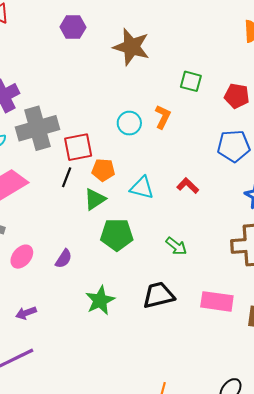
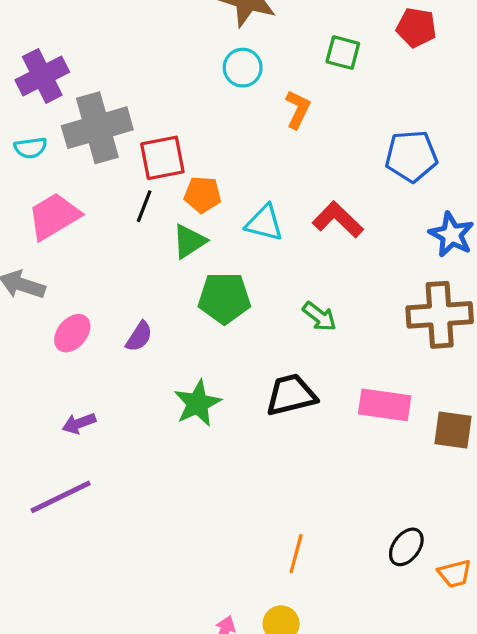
red pentagon: (237, 96) -> (416, 28), moved
cyan circle: (129, 123) -> (243, 68), moved
red L-shape: (188, 186) -> (338, 220), size x1.4

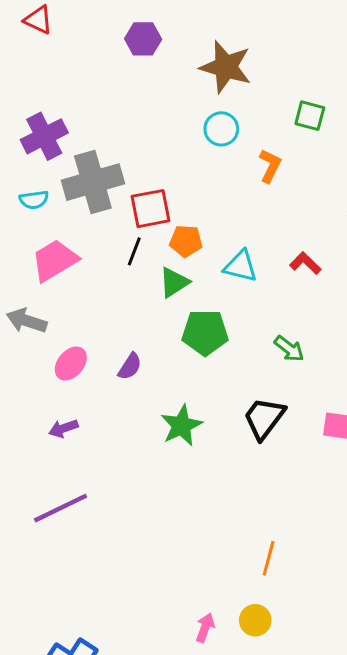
red L-shape: (338, 220) -> (305, 263), size x0.7
black trapezoid: (291, 395) -> (264, 418), turned -39
purple arrow: (79, 423) -> (63, 428), moved

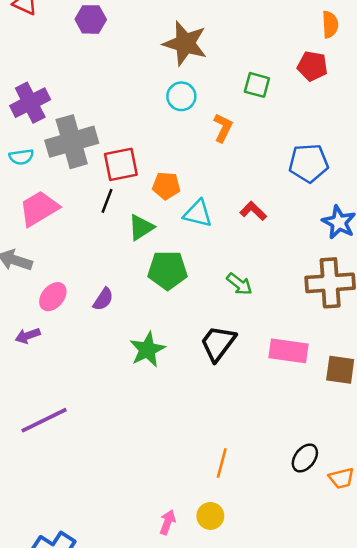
purple hexagon: (143, 39) -> (91, 19), moved
orange pentagon: (186, 241) -> (166, 186), moved
purple arrow: (63, 428) -> (28, 336), moved

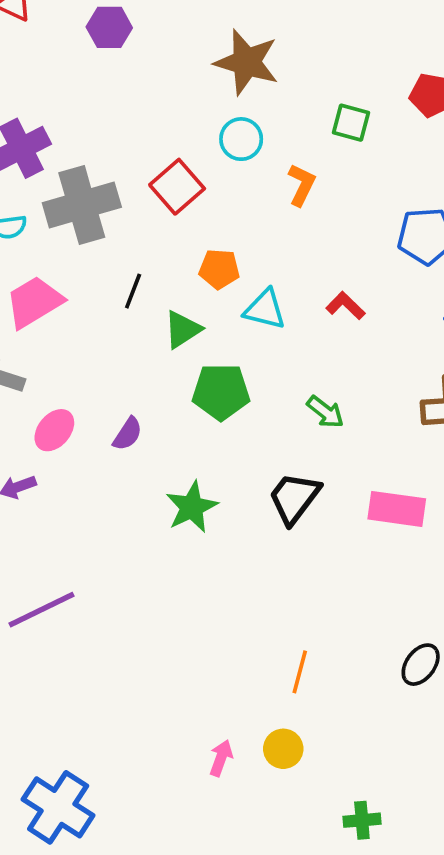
red square: (121, 164) -> (177, 187), moved, turned -30

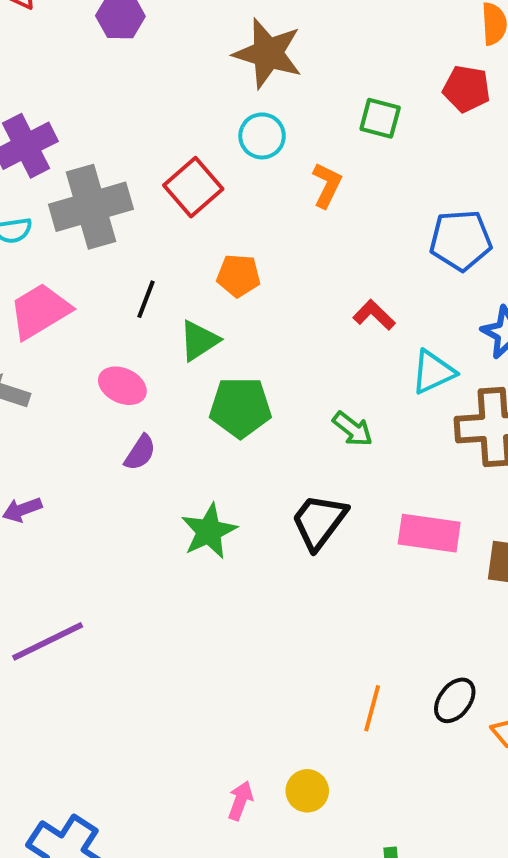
cyan triangle: (265, 309) -> (433, 372), moved, turned -39
pink ellipse: (54, 430) -> (122, 386), moved, turned 75
orange line: (300, 672) -> (372, 708), moved

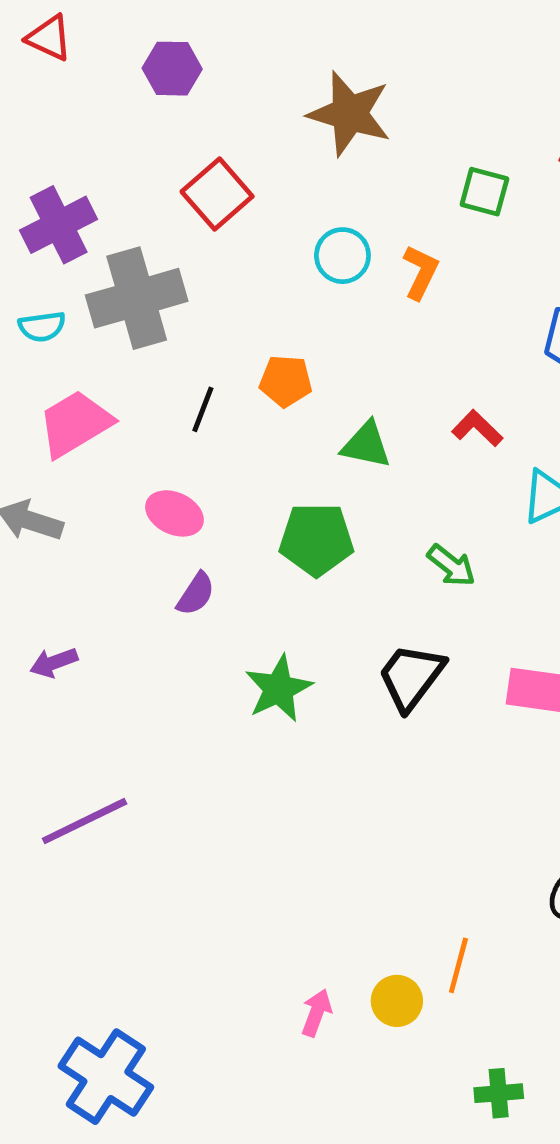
cyan circle: (262, 136) -> (342, 256), moved
red square: (193, 187) -> (217, 194), moved
orange pentagon: (238, 276) -> (286, 381), moved
green triangle: (199, 340) -> (366, 445), moved, turned 45
orange line: (372, 708) -> (458, 965), moved

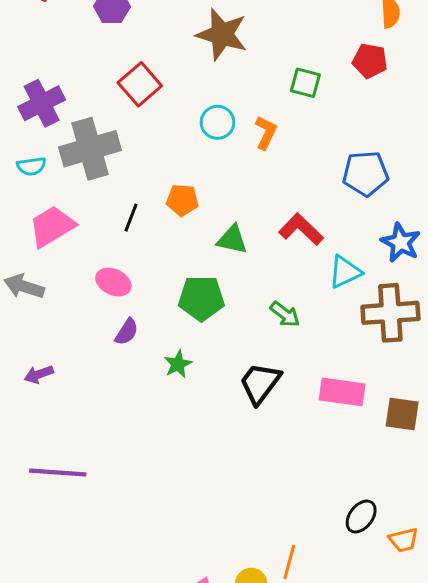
red L-shape: (477, 428) -> (301, 229), size x1.4
green star: (279, 689) -> (178, 364), moved, size x0.7
purple line: (85, 821) -> (58, 473), turned 30

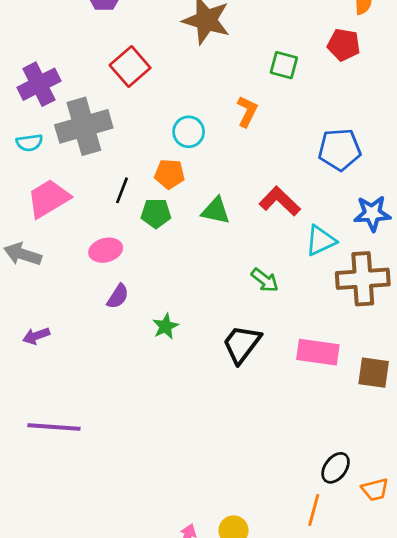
cyan circle: (217, 122) -> (189, 132), moved
blue star: (401, 242) -> (372, 213), turned -30
pink ellipse: (113, 282) -> (106, 250), turned -40
green pentagon: (201, 298) -> (156, 213), moved, size x0.7
orange line: (289, 562) -> (314, 510), moved

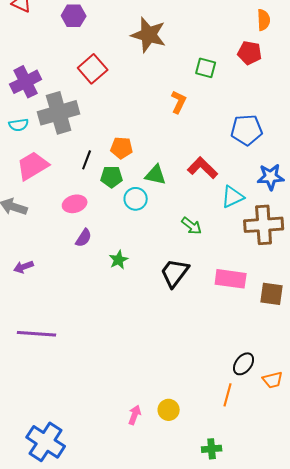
cyan circle: (189, 132) -> (136, 199), moved

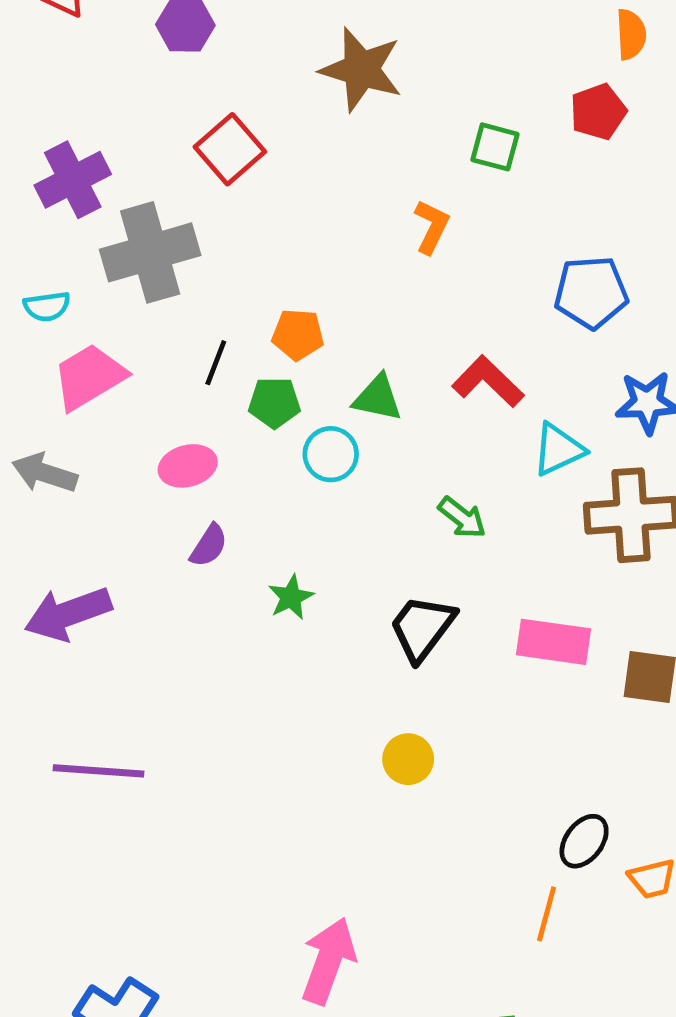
red pentagon: (250, 53) -> (598, 112), turned -30
cyan semicircle: (19, 125) -> (47, 306), moved
purple arrow: (24, 267) -> (68, 614), size x1.8
yellow circle: (169, 410) -> (408, 759), moved
pink arrow: (135, 415) -> (328, 961), size x1.8

